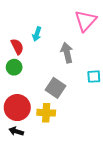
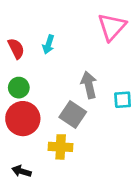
red semicircle: (17, 46) -> (16, 48), moved
gray arrow: (67, 53) -> (89, 85), moved
red circle: (17, 108) -> (23, 119), moved

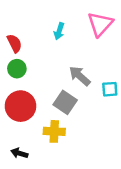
cyan arrow: (48, 44) -> (59, 31), moved
gray arrow: (89, 85) -> (80, 76), turned -35
green circle: (19, 88) -> (17, 69), moved

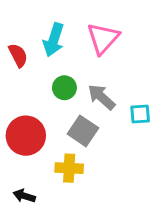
pink triangle: (100, 24) -> (103, 38), moved
cyan arrow: (59, 31) -> (54, 40), moved, size x1.5
green circle: (17, 69) -> (64, 88), moved

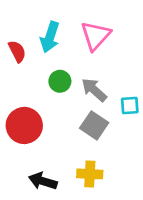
gray square: (83, 131) -> (94, 125), moved
yellow cross: (69, 168) -> (90, 174), moved
black arrow: (24, 196) -> (43, 181), moved, size x1.4

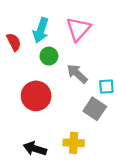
green circle: (60, 81) -> (49, 56), moved
red circle: (24, 125) -> (36, 96), moved
gray square: (94, 125) -> (95, 109), moved

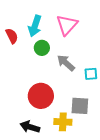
red circle: (36, 96) -> (41, 96), moved
gray square: (95, 109) -> (80, 106), moved, turned -30

